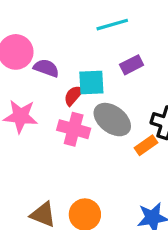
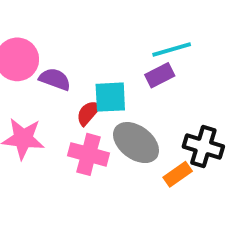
cyan line: (112, 25) -> (172, 49), moved

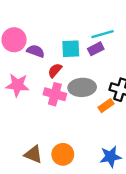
cyan square: (110, 97) -> (71, 49), moved
gray ellipse: (136, 143) -> (82, 87), turned -40

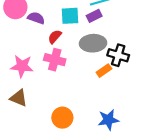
pink star: (17, 85) -> (22, 66), moved
gray ellipse: (82, 87) -> (93, 43), moved
brown triangle: (33, 154) -> (19, 98), moved

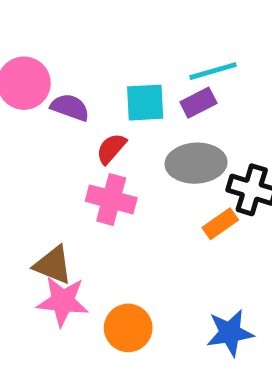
pink star: (22, 66) -> (63, 301), moved
brown triangle: (19, 98) -> (53, 265), moved

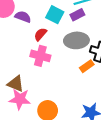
cyan square: (145, 103) -> (55, 15), turned 30

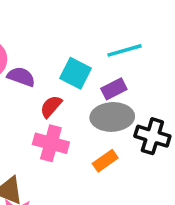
purple rectangle: (77, 15) -> (114, 89), moved
orange rectangle: (87, 66) -> (105, 161), moved

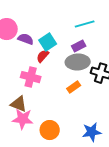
cyan square: (75, 73) -> (48, 42), moved, turned 30
pink cross: (51, 143) -> (31, 77), moved

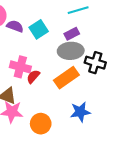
red semicircle: (43, 56) -> (33, 77), moved
orange rectangle: (74, 87) -> (66, 78), size x1.6
blue star: (92, 132) -> (80, 112), moved

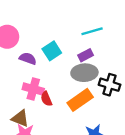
purple semicircle: (15, 26) -> (28, 59), moved
red semicircle: (33, 77) -> (46, 99), turned -64

